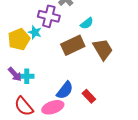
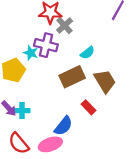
cyan star: (35, 32) -> (31, 53), moved
red rectangle: (89, 96) -> (89, 107), moved

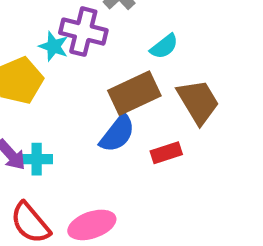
red rectangle: (89, 107) -> (166, 153), turned -64
blue semicircle: (63, 126) -> (117, 134), moved

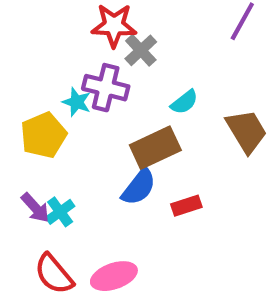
brown trapezoid: (198, 102) -> (246, 131), moved
cyan cross: (37, 159) -> (60, 212), turned -36

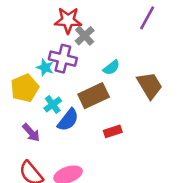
blue semicircle: (139, 187) -> (68, 120), moved
purple arrow: (35, 208) -> (31, 133), moved
cyan cross: (60, 212) -> (53, 105), moved

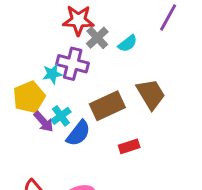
cyan star: (45, 68) -> (52, 74), turned -30
cyan semicircle: (111, 68) -> (128, 43), moved
brown trapezoid: (150, 85) -> (151, 94), moved
purple arrow: (31, 133) -> (44, 122), moved

